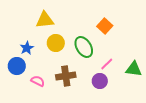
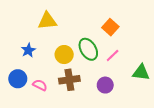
yellow circle: (56, 43) -> (64, 55), moved
pink line: (107, 64) -> (113, 56), moved
blue circle: (17, 66) -> (18, 79), moved

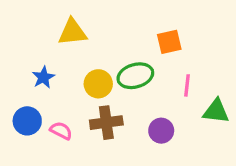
orange square: (110, 27) -> (169, 42), turned 35
green ellipse: (88, 49) -> (135, 76), turned -75
pink line: (113, 56) -> (187, 85), moved, turned -40

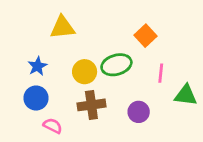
orange square: (169, 42) -> (146, 36), turned -30
blue circle: (27, 121) -> (36, 98), moved
pink semicircle: (61, 131) -> (53, 126), moved

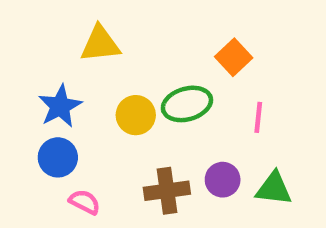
blue star: (37, 66) -> (60, 106), size x1.4
green triangle: (186, 95) -> (274, 189), moved
brown cross: (91, 105) -> (167, 191), moved

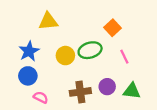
pink line: (258, 117) -> (124, 57), turned -32

